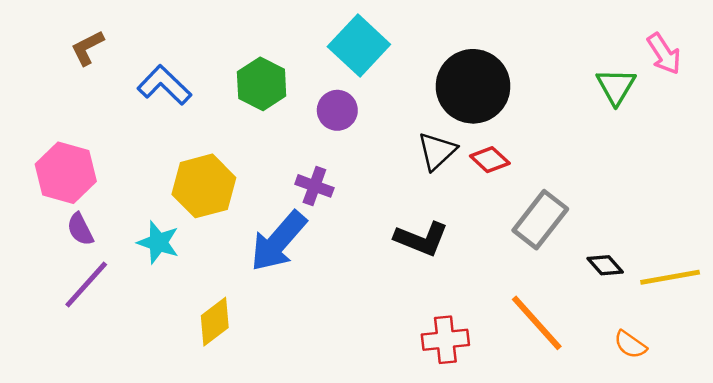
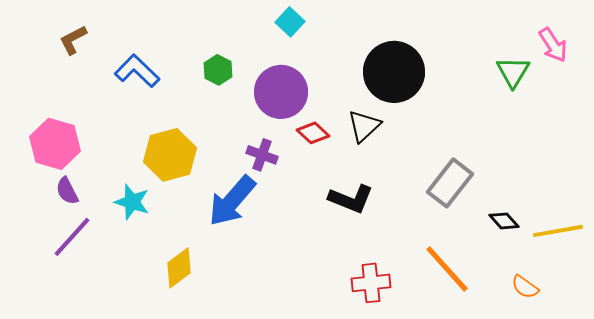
cyan square: (359, 45) -> (290, 22), moved, size x0.6
green hexagon: (262, 84) -> (218, 70), size x0.7
purple circle: (337, 110) -> (281, 92), size x1.6
red diamond: (490, 160) -> (313, 133), moved

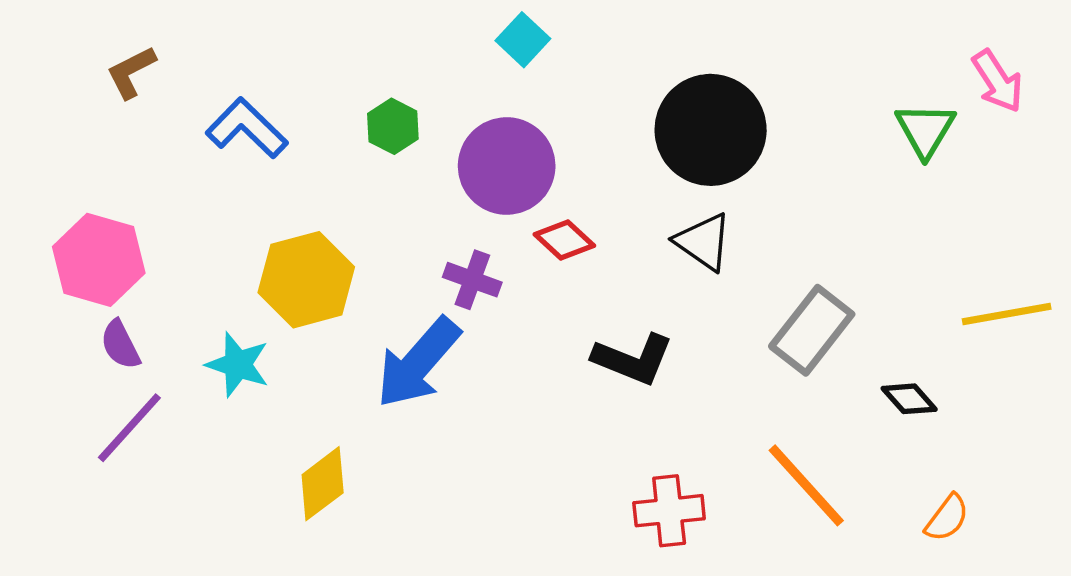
black triangle: (364, 126) -> (703, 242), moved, turned -42
yellow line: (558, 231) -> (1007, 314), moved
orange semicircle: (525, 287) -> (947, 518), turned -88

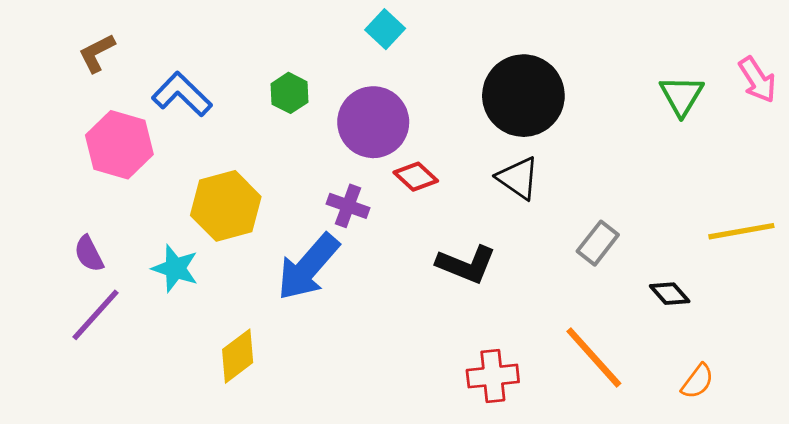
pink arrow: (998, 81) -> (757, 80), moved
pink hexagon: (99, 260) -> (119, 145), moved
gray rectangle: (812, 330) -> (598, 243), size x0.7

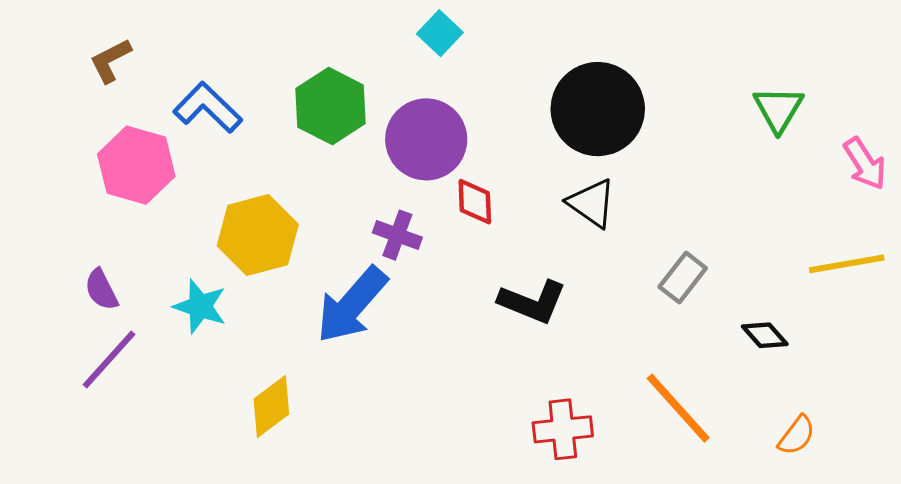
pink arrow: (757, 80) -> (865, 164), moved
green hexagon: (290, 93) -> (331, 106), size x1.6
red diamond: (416, 177) -> (475, 202), turned 45

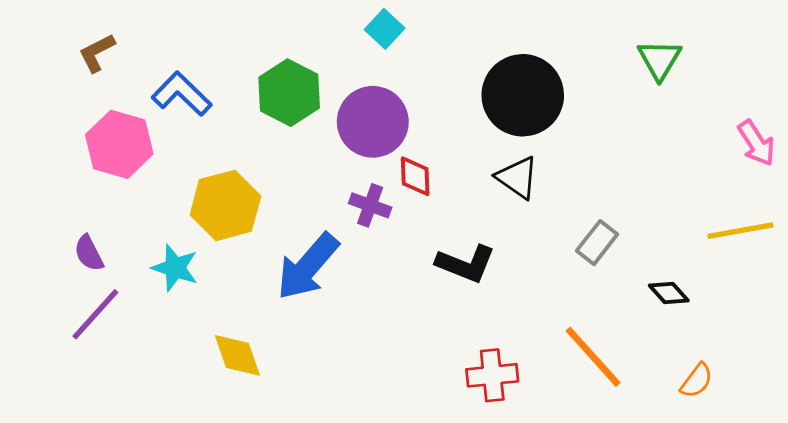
green triangle: (778, 109) -> (659, 59), moved
purple cross: (397, 235) -> (370, 205), moved
yellow diamond: (271, 407) -> (237, 355), turned -72

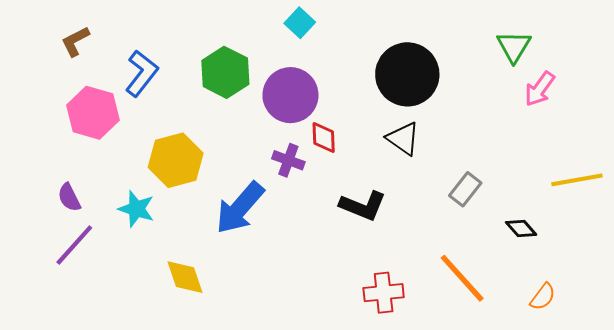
blue L-shape: (182, 94) -> (142, 73), turned 84
pink arrow: (756, 143) -> (540, 89), moved, turned 69

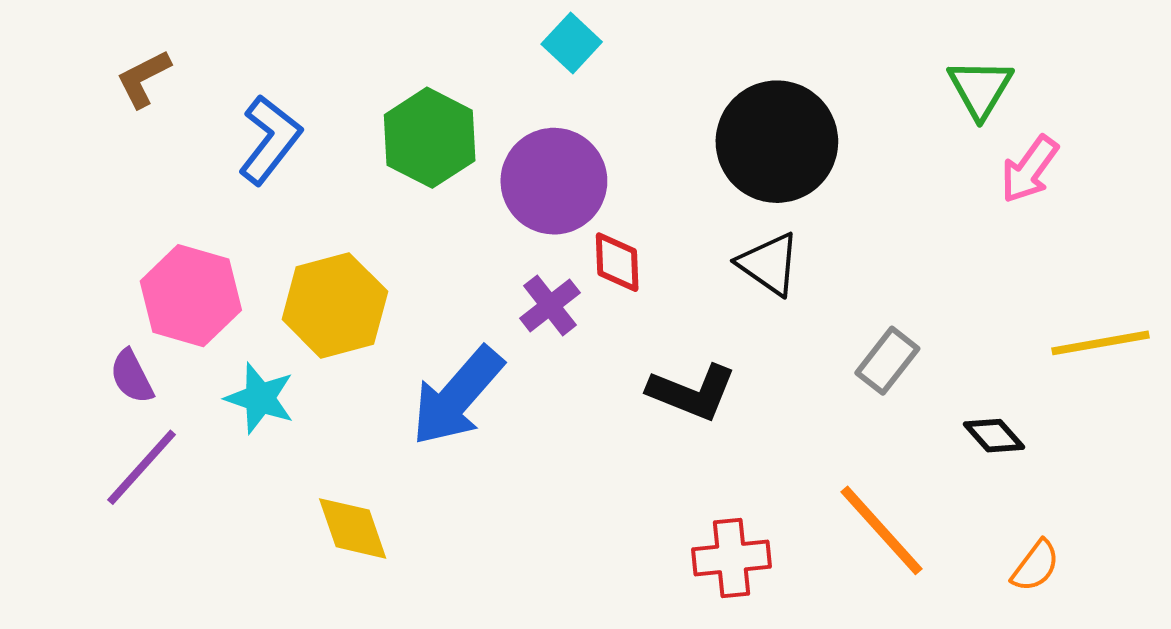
pink hexagon: (93, 113) -> (191, 296), moved
purple cross: (288, 160) -> (550, 305), turned 32

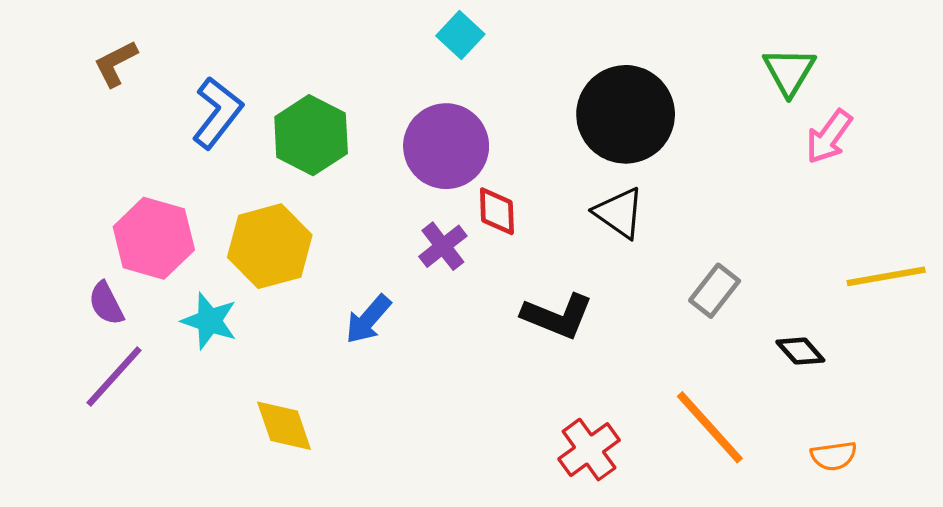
green hexagon: (430, 138) -> (311, 135), moved
blue arrow: (457, 396) -> (368, 319), size x0.6
red cross: (732, 558) -> (589, 450), turned -30
orange semicircle: (1035, 566) -> (834, 456), turned 45

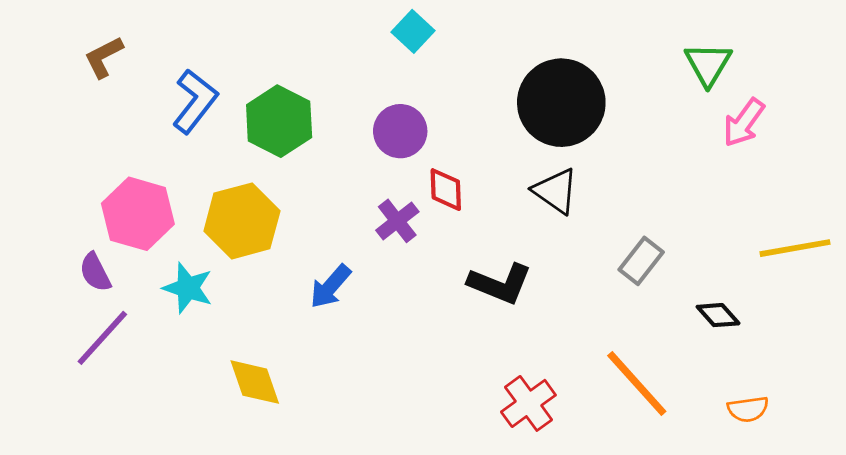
purple circle: (446, 146) -> (400, 131), size x0.7

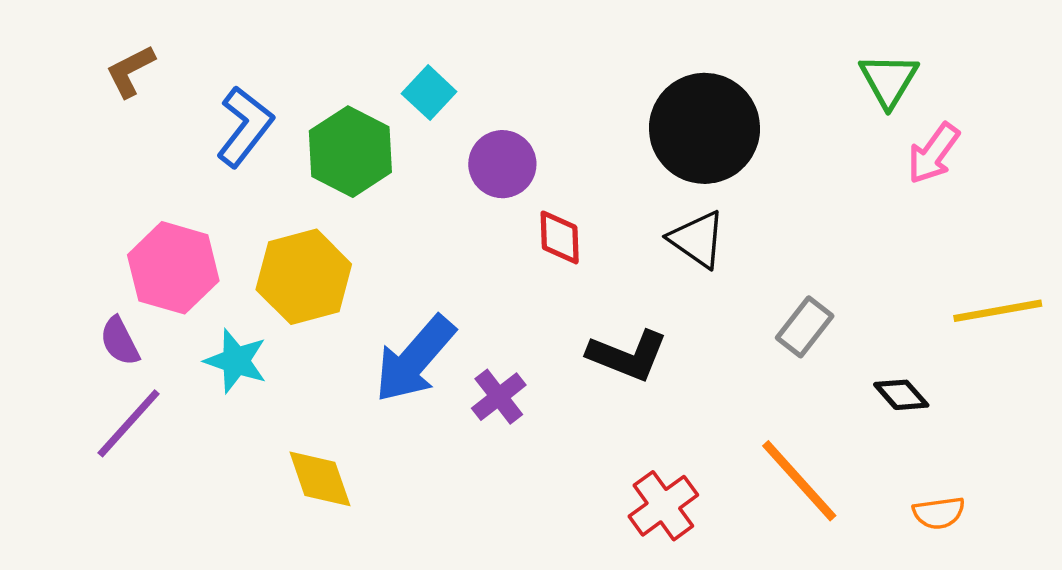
cyan square: (413, 31) -> (429, 93), moved
purple cross: (397, 221) -> (499, 397), moved
blue arrow: (330, 287) -> (415, 359), size x1.6

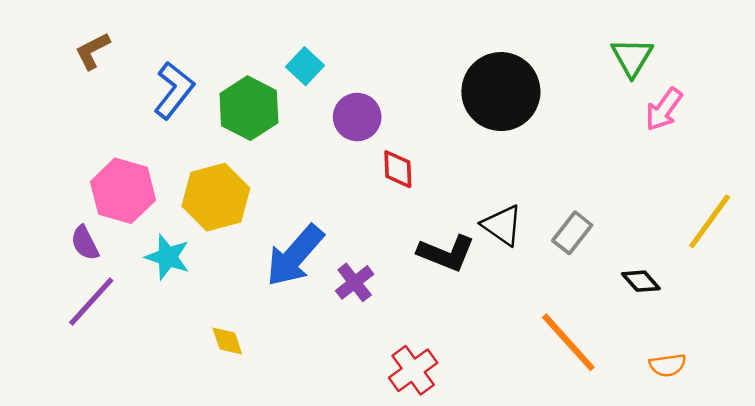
black triangle: (697, 239) -> (502, 225), moved
yellow line: (998, 311) -> (710, 221), turned -44
yellow diamond: (320, 479) -> (227, 341), size x0.7
red cross: (663, 506) -> (413, 370), moved

